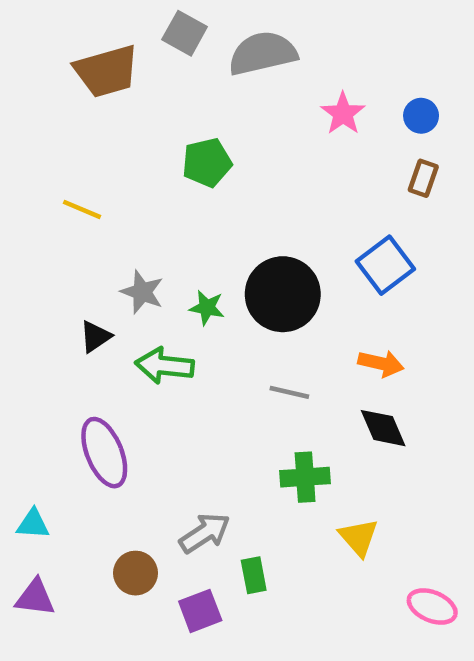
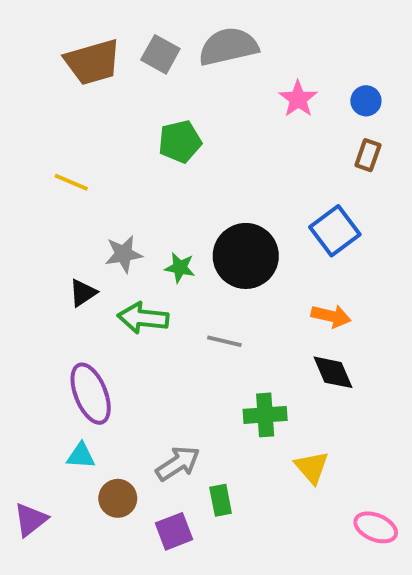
gray square: (185, 33) -> (160, 54), moved
gray star: (142, 292) -> (124, 254), turned -30
gray line: (289, 392) -> (224, 341), moved
cyan triangle: (33, 524) -> (81, 456), moved
purple triangle: (35, 598) -> (31, 520), turned -45

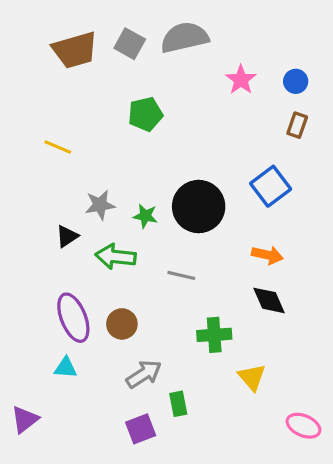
brown circle: (118, 498) -> (122, 324), moved

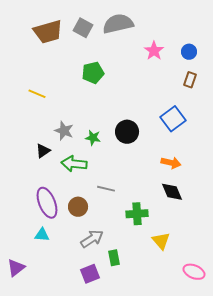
gray star: (100, 205) -> (64, 131), turned 30
black circle: (199, 207) -> (127, 132), size x0.7
gray line: (181, 275) -> (106, 189), moved

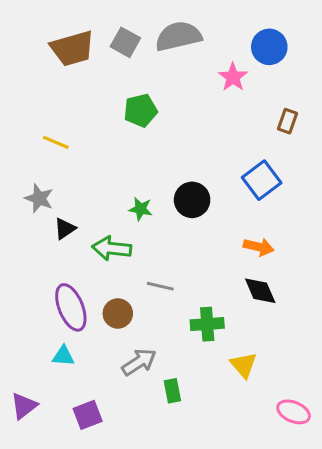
blue circle: (189, 52) -> (269, 47), moved, size x1.5
gray star: (64, 131) -> (39, 198), moved
purple square: (90, 274) -> (88, 415), moved

